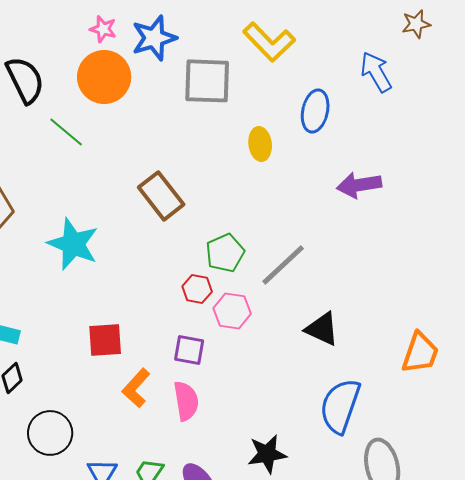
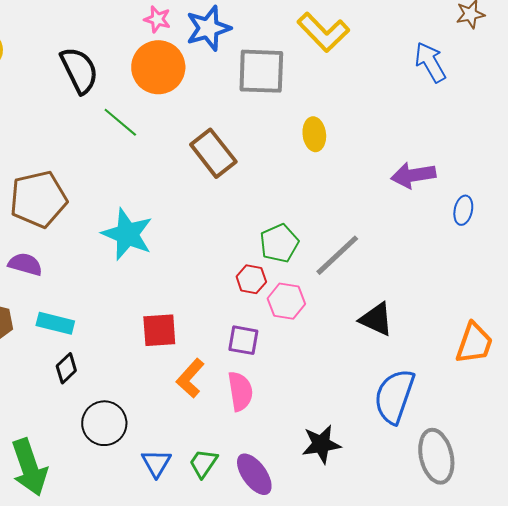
blue ellipse: (315, 111) -> (463, 210), moved, size x0.7
brown rectangle: (161, 196) -> (213, 153), moved

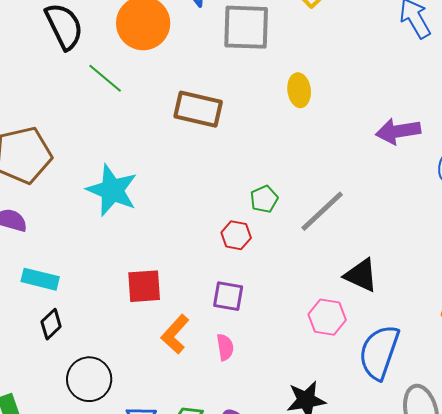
brown rectangle: (213, 153) -> (198, 109), turned -39
green pentagon: (279, 243) -> (264, 199), size x0.7
pink hexagon: (286, 301) -> (327, 317), moved
pink semicircle: (240, 391) -> (225, 347), size x0.7

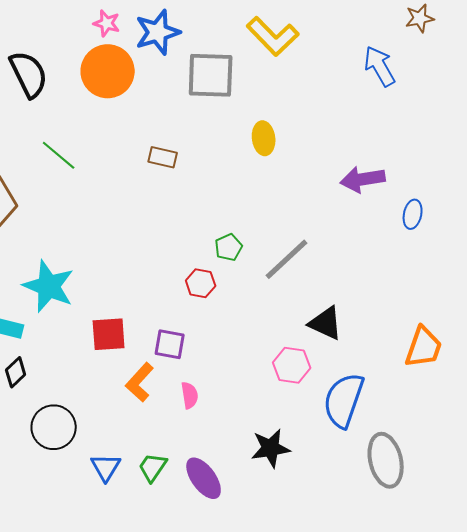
green line: (105, 78) -> (59, 155), moved
brown rectangle: (198, 109) -> (163, 157), size x0.6
cyan star: (112, 190) -> (49, 286), moved
purple square: (228, 296) -> (170, 344), moved

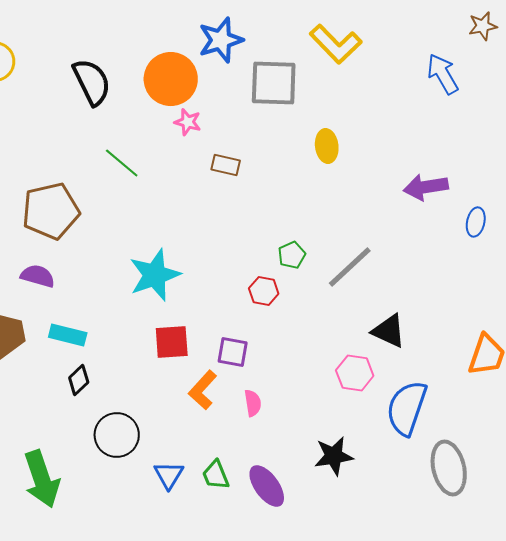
pink star: (107, 23) -> (188, 122), moved
cyan star: (49, 286) -> (155, 275), moved, turned 30
green trapezoid: (153, 467) -> (216, 475), turned -56

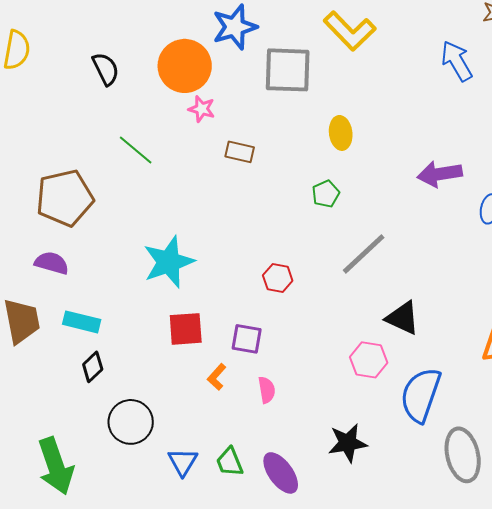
black semicircle: (92, 82) -> (106, 69), size x0.7
green pentagon: (292, 255) -> (326, 194), moved
orange L-shape: (203, 390) -> (217, 377), size x0.7

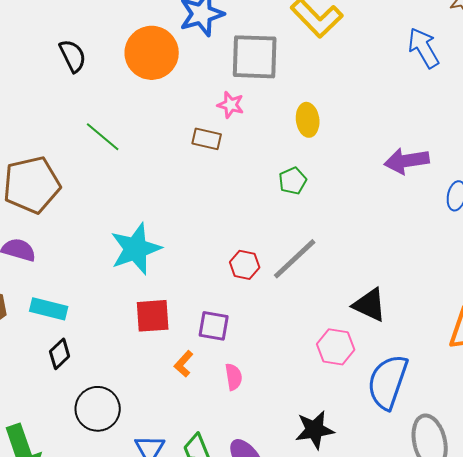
pink star: (202, 109) -> (231, 105), moved
gray line: (364, 254) -> (295, 259), moved

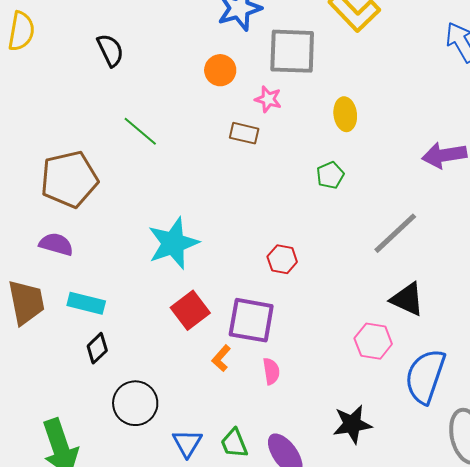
orange circle: (152, 53) -> (220, 70), moved, size x0.6
gray line: (295, 259) -> (395, 233), moved
red square: (153, 316) -> (190, 310), turned -33
purple square: (214, 326) -> (251, 320), size x1.5

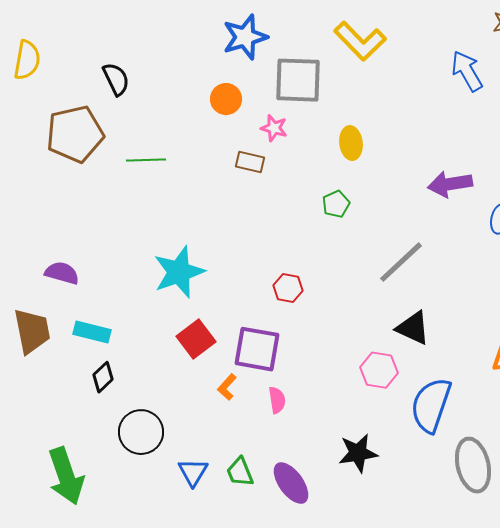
green line: (140, 131) -> (146, 160), turned -42
brown pentagon: (69, 179) -> (75, 134), moved

